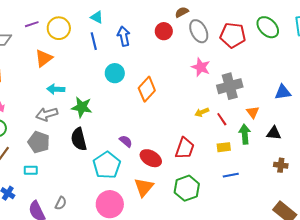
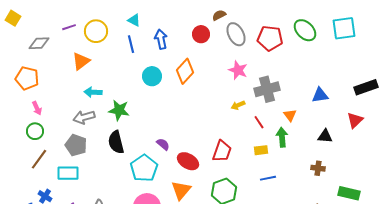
orange diamond: (147, 89) -> (185, 71), moved
yellow arrow: (202, 112) -> (238, 105), moved
black triangle: (274, 133) -> (325, 136), moved
cyan rectangle: (31, 170) -> (68, 173), size x1.5

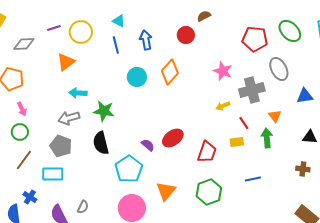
gray ellipse: (236, 34) -> (279, 69), moved
yellow rectangle: (261, 150) -> (237, 142), moved
red ellipse: (188, 161) -> (173, 138), moved, turned -65

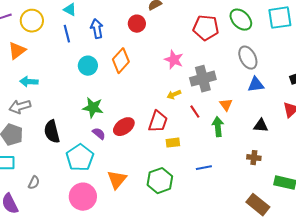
gray ellipse: (279, 69) -> (248, 58), moved
green star: (104, 111) -> (93, 108), moved
yellow rectangle: (237, 142) -> (173, 143), moved
red trapezoid: (207, 152) -> (158, 122), moved
gray semicircle: (83, 207) -> (34, 183), moved

